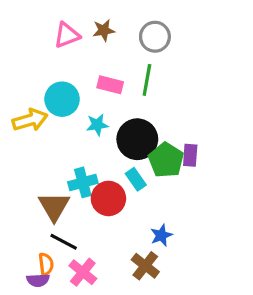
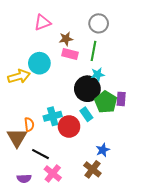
brown star: (104, 30) -> (66, 39), moved
cyan star: (97, 125) -> (98, 74), moved
brown triangle: (54, 206) -> (17, 138), moved
orange semicircle: (46, 264) -> (29, 124), moved

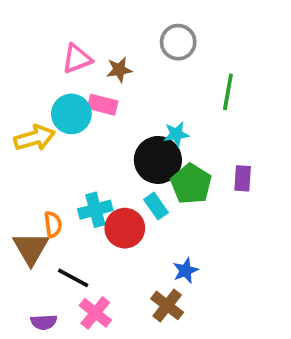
pink triangle: (42, 22) -> (77, 59), moved
green line: (94, 51) -> (228, 92), moved
pink rectangle: (70, 54) -> (103, 105), moved
purple rectangle: (121, 99) -> (243, 178), moved

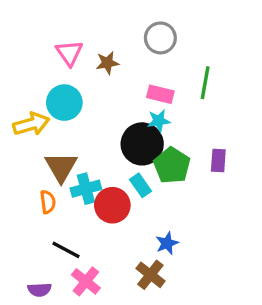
pink triangle: (77, 59) -> (69, 53), turned -44
pink rectangle: (103, 105) -> (160, 94), moved
brown triangle: (31, 248) -> (61, 167), moved

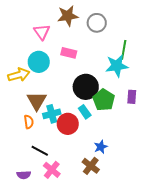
brown star: (107, 63) -> (68, 16), moved, size x1.5
pink rectangle: (160, 94) -> (69, 53), moved
cyan star: (159, 121) -> (117, 66), moved, size x1.6

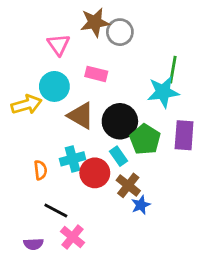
gray circle: (97, 23) -> (120, 32), moved
purple rectangle: (132, 97) -> (184, 135), size x1.5
brown triangle: (37, 101) -> (81, 116), moved, turned -30
brown cross: (91, 166) -> (128, 185), moved

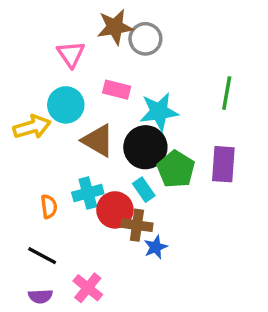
green line: (173, 70) -> (227, 93), moved
cyan star: (163, 92) -> (159, 112), moved
brown cross: (128, 185) -> (137, 225), moved, turned -30
blue star: (141, 205) -> (156, 247), moved
black line: (56, 211) -> (42, 256), moved

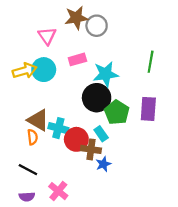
pink rectangle: (117, 90) -> (77, 59), turned -30
yellow arrow: (32, 127) -> (25, 71), moved
brown triangle: (98, 140) -> (38, 120), moved
cyan rectangle: (144, 190) -> (101, 134), moved
cyan cross: (88, 193) -> (58, 128), turned 30

